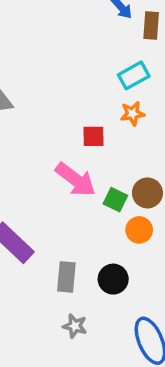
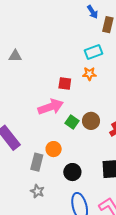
pink arrow: (75, 180) -> (51, 107), turned -65
orange circle: (139, 230) -> (54, 149), moved
black circle: (113, 279) -> (72, 172), moved

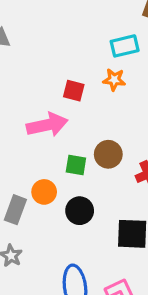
green square: (72, 122) -> (76, 165), moved, turned -32
black circle: (72, 172) -> (80, 211), moved

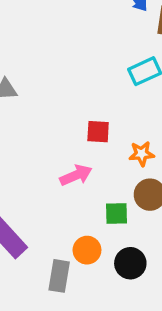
orange star: (114, 80) -> (142, 154), moved
pink arrow: (47, 125) -> (76, 175), size x0.7

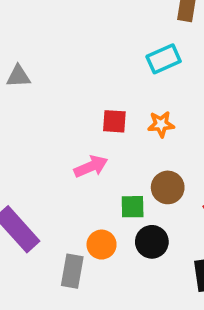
orange star: (142, 154) -> (161, 124), moved
black circle: (130, 263) -> (152, 242), moved

